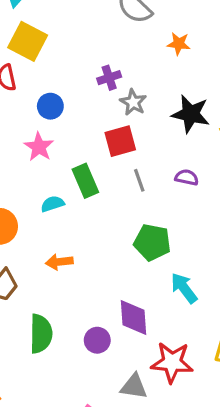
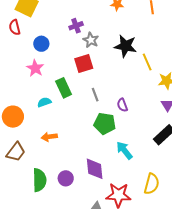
purple semicircle: (187, 177) -> (122, 105), moved, turned -120
gray line: (139, 180) -> (95, 95), moved
purple circle: (97, 340) -> (66, 178), moved

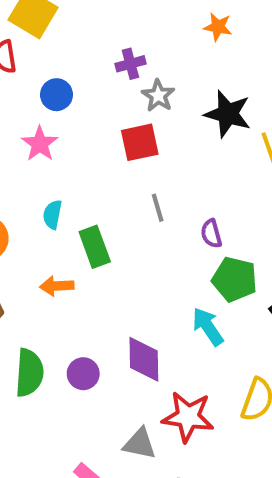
green rectangle: (64, 88) -> (95, 247), moved
cyan semicircle: (44, 102) -> (52, 215), turned -64
green pentagon: (105, 124) -> (235, 279), moved

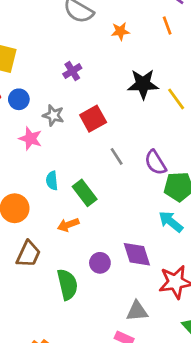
blue circle: (57, 95) -> (19, 99), moved
gray star: (158, 96) -> (53, 115), moved
purple semicircle: (211, 234) -> (155, 162), size x1.4
purple circle: (83, 374) -> (100, 263), moved
gray triangle: (140, 444) -> (137, 311), moved

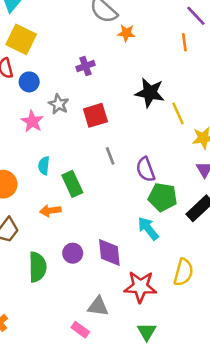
orange star: (120, 31) -> (126, 33), moved

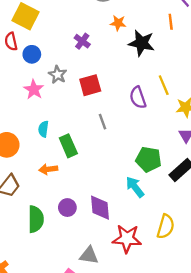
orange star: (126, 33) -> (118, 23), moved
purple cross: (85, 66) -> (82, 41), turned -35
black star: (150, 93) -> (142, 43), moved
purple semicircle: (146, 169) -> (138, 97), moved

